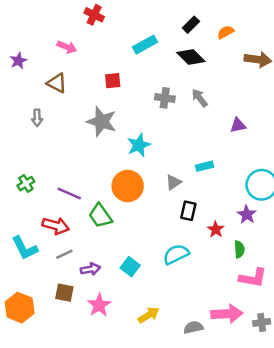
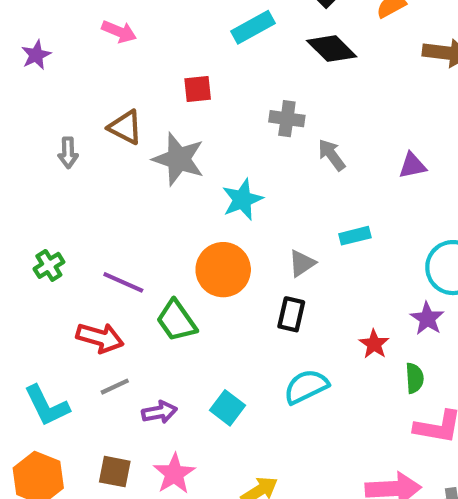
brown triangle: (57, 83) -> (125, 127), moved
gray arrow: (200, 98) -> (332, 155), moved
black rectangle: (188, 211) -> (291, 314), moved
cyan L-shape: (25, 248) -> (47, 406), moved
brown square: (64, 293) -> (115, 472), moved

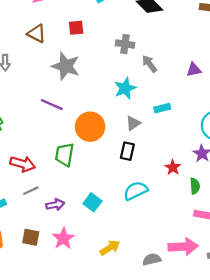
brown triangle: (125, 127) -> (37, 34), moved
cyan star: (242, 200) -> (125, 88), moved
purple line: (123, 282) -> (52, 105), moved
green trapezoid: (176, 321) -> (64, 155), turned 45

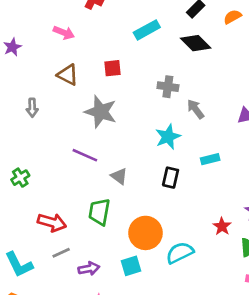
gray triangle: (133, 123) -> (119, 176), moved, turned -49
orange circle: (90, 127) -> (145, 233), moved
black rectangle: (127, 151) -> (171, 178), moved
cyan square: (92, 202) -> (131, 266), turned 36

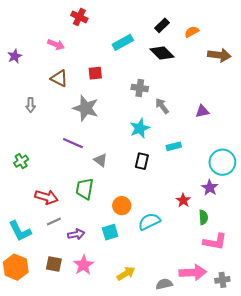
orange circle: (145, 233) -> (122, 206), size x0.7

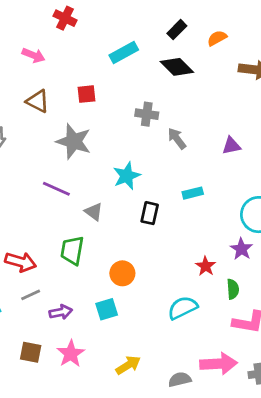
cyan star: (140, 128) -> (127, 176), moved
cyan semicircle: (149, 222) -> (183, 308), moved

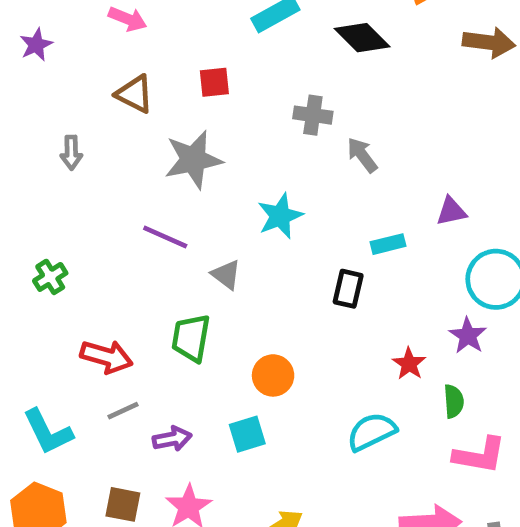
gray star: (74, 141) -> (193, 160), turned -30
purple triangle: (231, 146) -> (451, 211), moved
black rectangle: (150, 213) -> (348, 289), moved

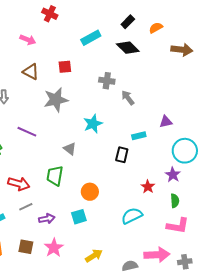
purple line: (165, 237) -> (27, 132), moved
green semicircle: (454, 401) -> (175, 201), moved

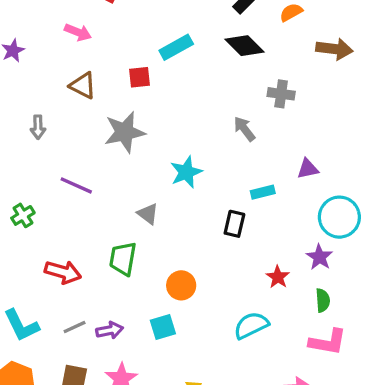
cyan rectangle: (91, 38) -> (176, 47), moved
gray cross: (107, 81) -> (281, 94), moved
gray line: (26, 207) -> (75, 327), moved

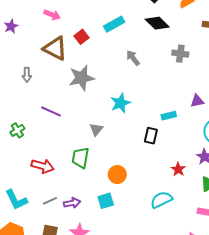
red square: (140, 77) -> (81, 37), moved, turned -32
brown triangle: (83, 86) -> (55, 48), size x1.4
gray arrow: (244, 129) -> (133, 58), moved
gray triangle: (148, 214) -> (96, 129), turned 32

